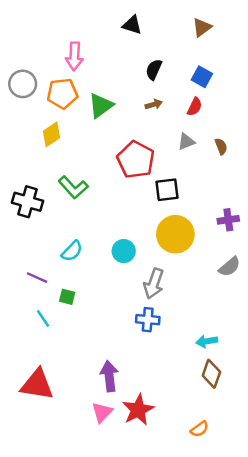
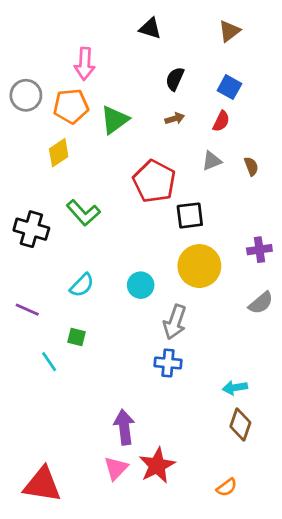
purple line: (37, 278) -> (27, 310), moved
red triangle: (37, 385) -> (42, 485), moved

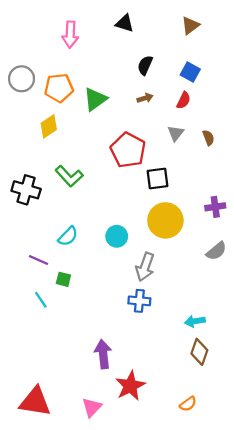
pink arrow: (85, 64) -> (70, 35), moved
gray triangle: (212, 161) -> (176, 133), turned -30
purple line: (27, 310) -> (39, 260), moved
pink triangle: (116, 468) -> (92, 407), moved

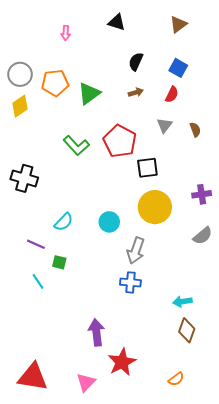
pink arrow: (70, 35) -> (66, 33), size x0.6
yellow diamond: (49, 126) -> (20, 106), moved
green L-shape: (69, 176) -> (76, 145), moved

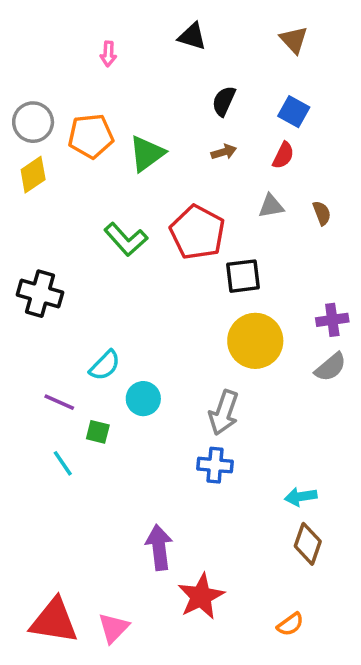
brown triangle: (178, 24) -> (294, 40), turned -36
gray triangle: (164, 125) -> (271, 206), turned 42
cyan circle: (109, 222) -> (143, 399), moved
gray semicircle: (203, 236) -> (331, 367), moved
pink triangle: (86, 382) -> (114, 628), moved

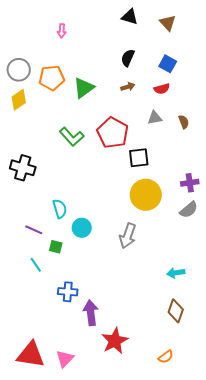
black triangle: (192, 36) -> (130, 17), moved
red semicircle: (283, 155) -> (162, 89), turned 49
cyan semicircle: (105, 365) -> (60, 209), turned -60
blue cross: (215, 465) -> (68, 292), moved
cyan arrow: (301, 497) -> (176, 273), moved

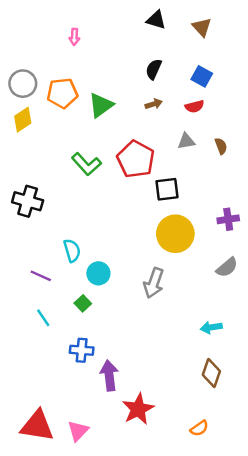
gray semicircle: (189, 210) -> (227, 267), moved
green square: (56, 247) -> (83, 303), moved, turned 32

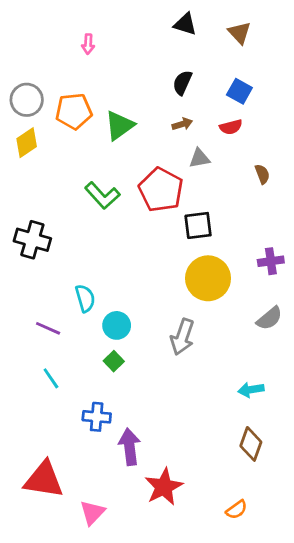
gray triangle: (186, 141) -> (199, 158), moved
green square: (83, 303) -> (114, 361), moved
red triangle: (37, 426) -> (44, 480), moved

